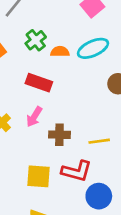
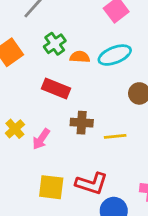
pink arrow: (34, 117) -> (41, 139), moved
brown cross: (59, 135) -> (82, 123), moved
yellow line: (99, 141) -> (115, 136), moved

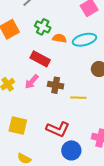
green cross: (55, 44) -> (43, 27), turned -35
pink arrow: (41, 139) -> (32, 82), moved
yellow square: (51, 187) -> (18, 125), moved

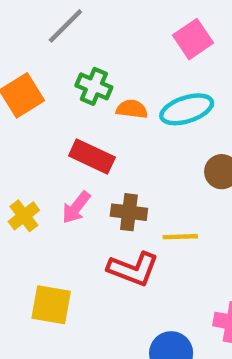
red L-shape: (58, 129) -> (133, 269), moved

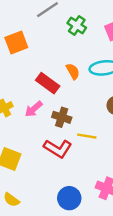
green cross: (94, 86) -> (77, 25), moved
orange semicircle: (132, 109) -> (73, 71), moved, turned 42

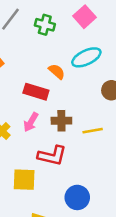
red L-shape: (58, 149) -> (52, 156), moved
blue circle: (69, 198) -> (77, 197), moved

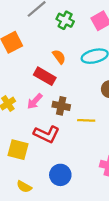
orange semicircle: (57, 71) -> (59, 57), moved

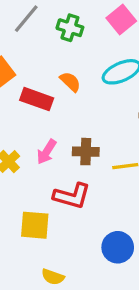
red rectangle: (45, 76) -> (37, 99), moved
blue circle: (60, 175) -> (118, 247), moved

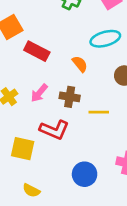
orange semicircle: (70, 82) -> (80, 64), moved

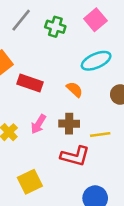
red L-shape: (54, 130) -> (75, 156), moved
yellow square: (23, 149) -> (30, 182), turned -30

